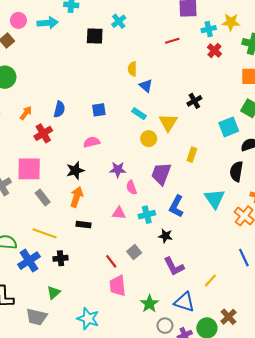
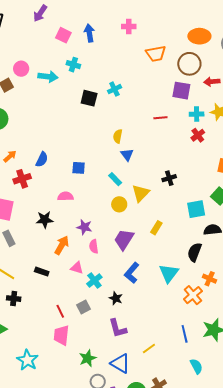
orange arrow: (77, 197) -> (62, 245), moved
cyan cross: (147, 215) -> (94, 280), moved, turned -35

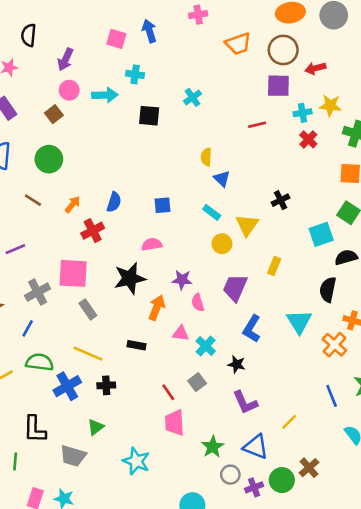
purple arrow: (40, 13) -> (65, 59), moved
black square: (89, 98) -> (149, 116), moved
black star: (45, 220) -> (130, 278), size x1.4

